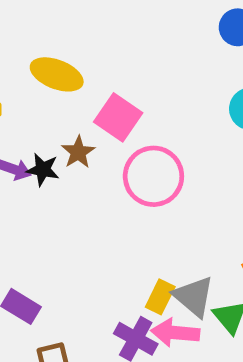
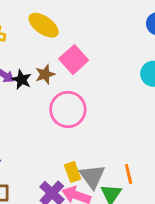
pink circle: (153, 176) -> (68, 110), moved
yellow rectangle: (160, 297) -> (73, 172), turned -60

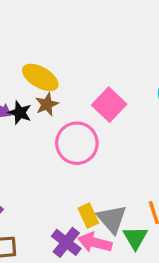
yellow ellipse: (44, 25) -> (40, 77), moved
pink square: (74, 60) -> (109, 105), moved

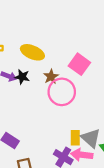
brown star: (47, 104) -> (51, 77), moved
yellow rectangle: (88, 216) -> (75, 138), turned 32

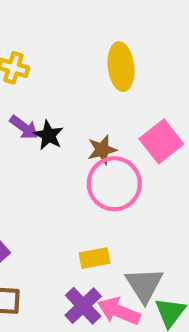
yellow ellipse: (32, 52) -> (121, 67), moved, turned 45
yellow rectangle: (75, 138) -> (95, 258), moved, turned 64

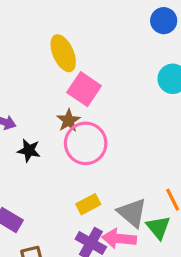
black star: (48, 135) -> (29, 150), moved
pink square: (161, 141) -> (84, 89), moved

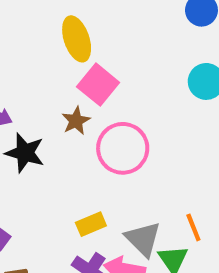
pink circle: (86, 143) -> (123, 148), moved
black star: (29, 150) -> (25, 153), size x1.4

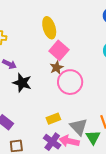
brown star: (76, 121) -> (57, 67), moved

